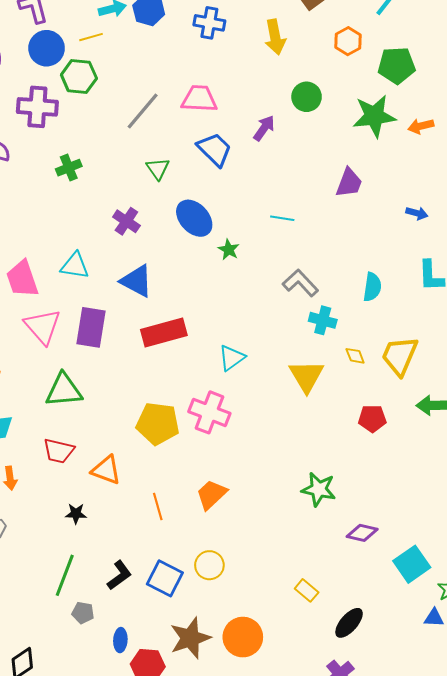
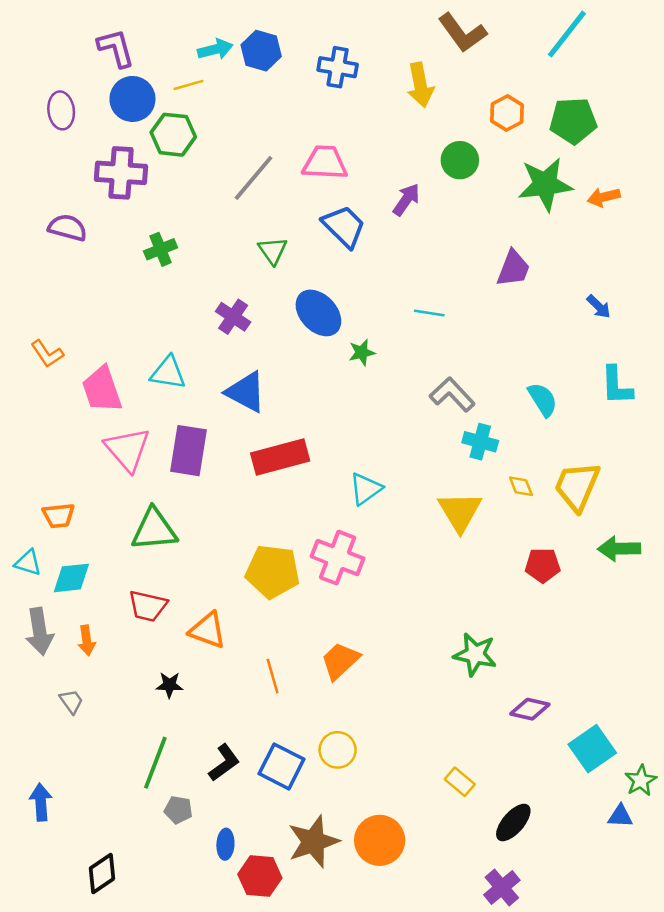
orange hexagon: (348, 41) -> (507, 113), moved
blue arrow: (417, 213) -> (599, 307), turned 30
green star: (229, 250) -> (362, 352), turned 30
cyan semicircle: (372, 287) -> (543, 400), turned -40

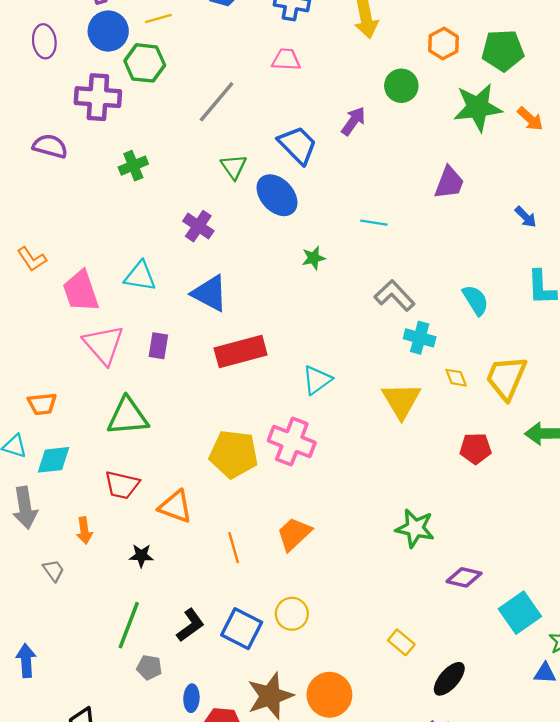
pink trapezoid: (325, 163) -> (286, 60), moved, size x0.7
orange arrow: (604, 197) -> (530, 119), turned -124
blue ellipse: (318, 313) -> (277, 195), moved
purple rectangle: (189, 451) -> (158, 346), size x0.6
orange arrow: (87, 640) -> (84, 531), moved

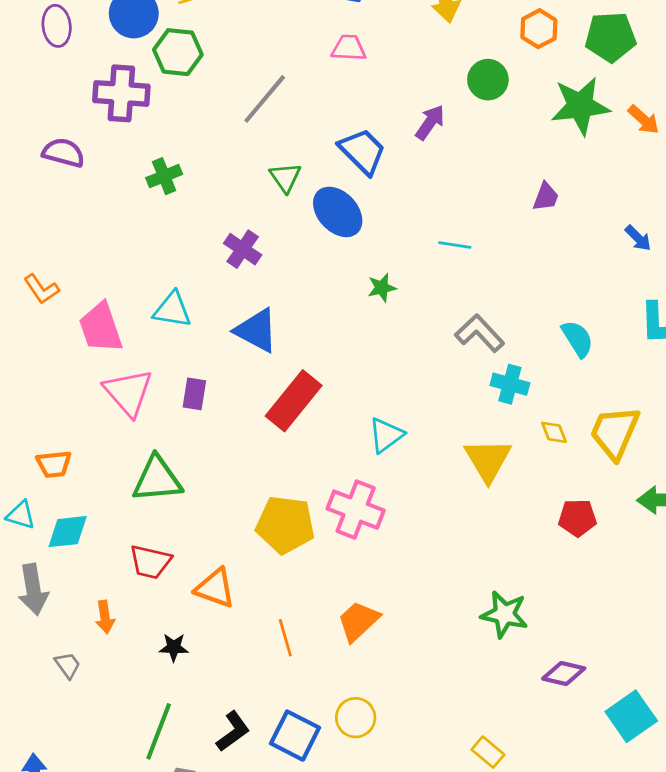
purple trapezoid: (449, 183) -> (546, 197), size x0.7
red rectangle: (241, 351) -> (294, 401), turned -36

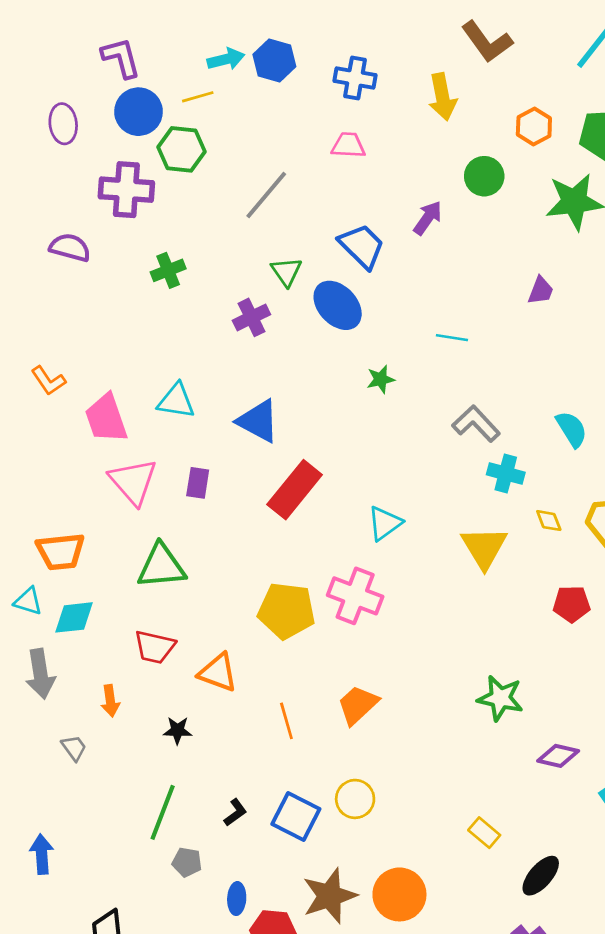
purple cross: (243, 249) -> (251, 317), moved, turned 30
orange trapezoid: (54, 464) -> (60, 551), size x1.4
black L-shape: (233, 731) -> (235, 812), size x0.7

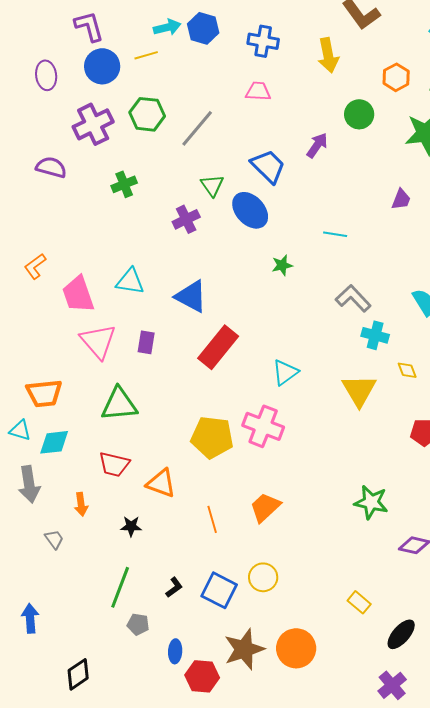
green hexagon: (182, 149) -> (147, 114), moved
purple cross: (126, 190) -> (93, 124), turned -30
orange L-shape: (48, 381) -> (35, 266), turned 88

